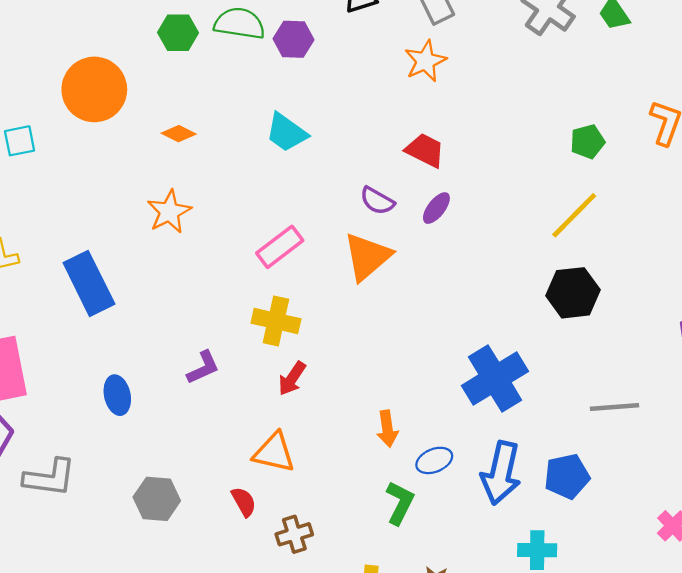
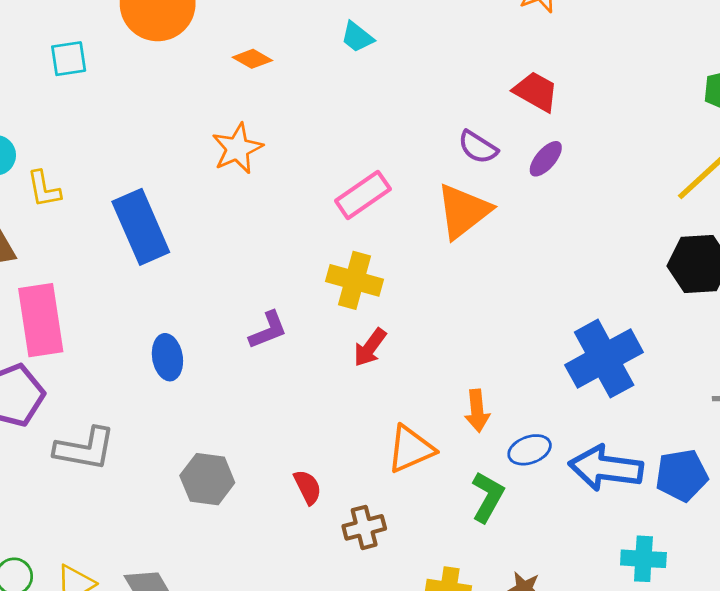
cyan trapezoid: (286, 133) -> (357, 37), moved, size x0.7
orange triangle: (274, 453) -> (411, 449), moved, turned -39
blue arrow: (501, 473) -> (606, 468), turned 82

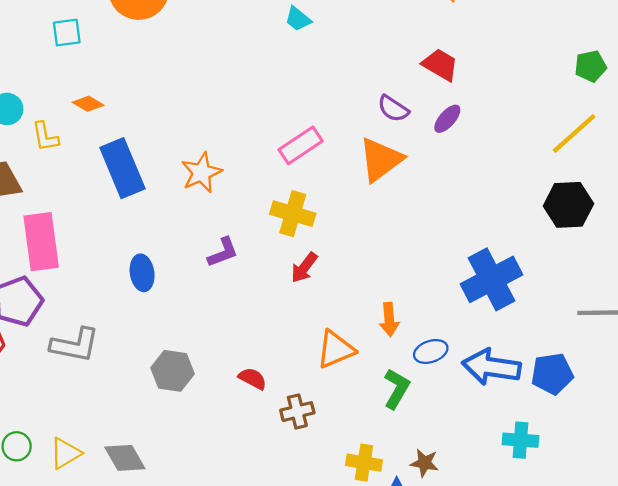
orange diamond: (252, 59) -> (88, 104), moved
orange star: (237, 148) -> (201, 173), moved
red semicircle: (308, 487) -> (253, 379), turned -36

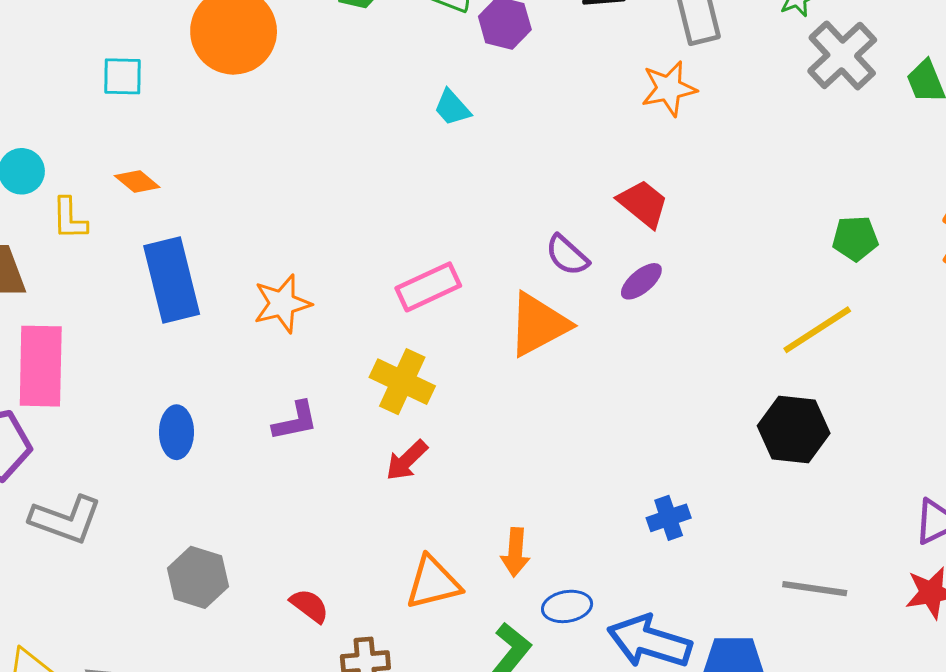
blue cross: (491, 279) -> (669, 518), size x0.5

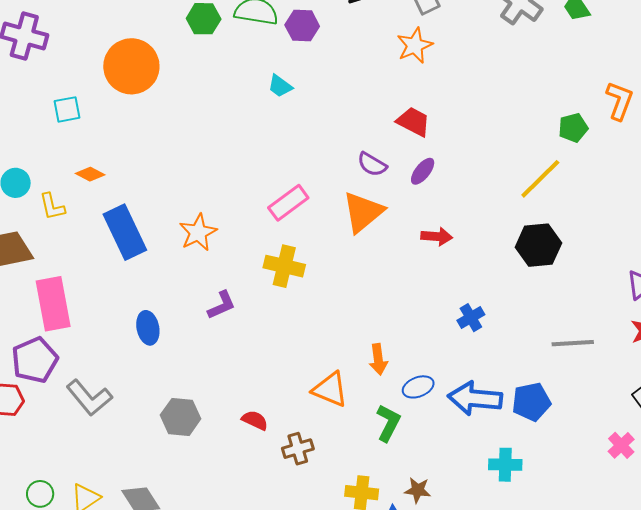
green pentagon: (855, 238) -> (573, 128), moved
red arrow: (407, 460) -> (437, 236), moved, turned -120
gray L-shape: (66, 519) -> (89, 398), turned 42
orange triangle: (433, 583) -> (330, 389), turned 48

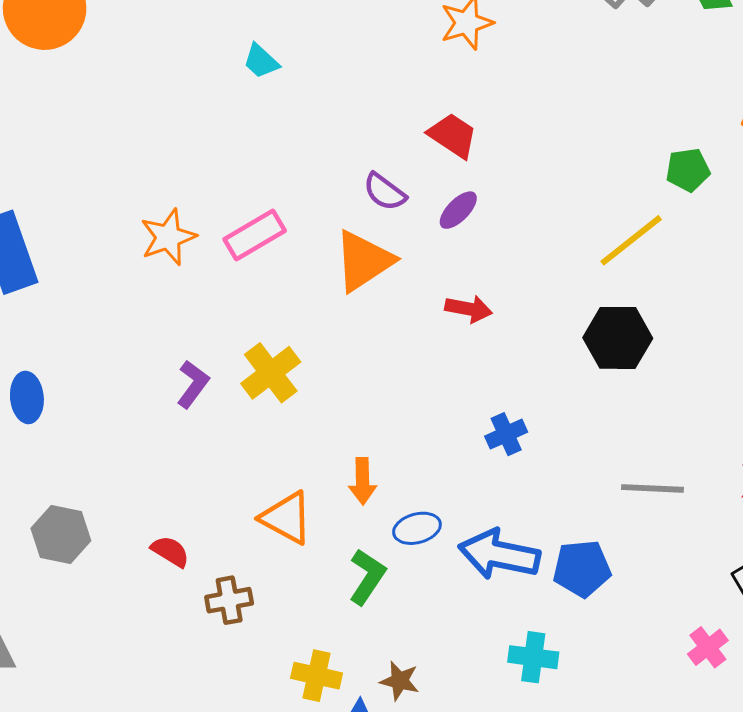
orange star: (198, 232) -> (168, 237), moved
yellow cross: (284, 266) -> (271, 373), moved, turned 33
purple L-shape: (222, 305) -> (193, 384), moved, turned -36

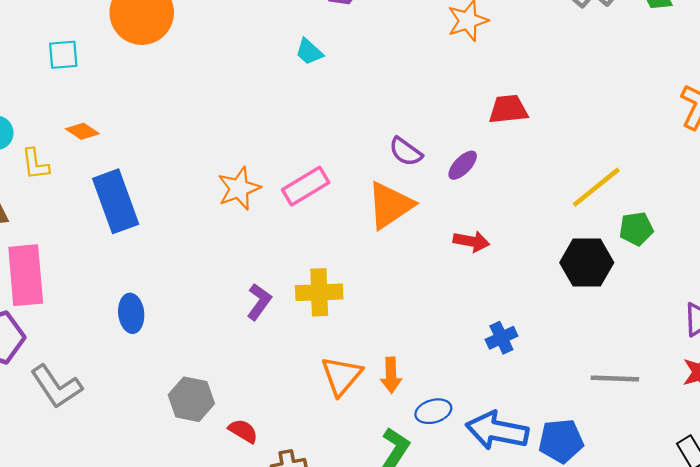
red trapezoid: (453, 135) -> (508, 109), moved, turned -39
green pentagon: (688, 170) -> (636, 229), moved
yellow cross: (271, 373) -> (319, 292), turned 36
orange triangle: (286, 518) -> (342, 376), moved, turned 42
gray hexagon: (61, 534) -> (191, 399), moved

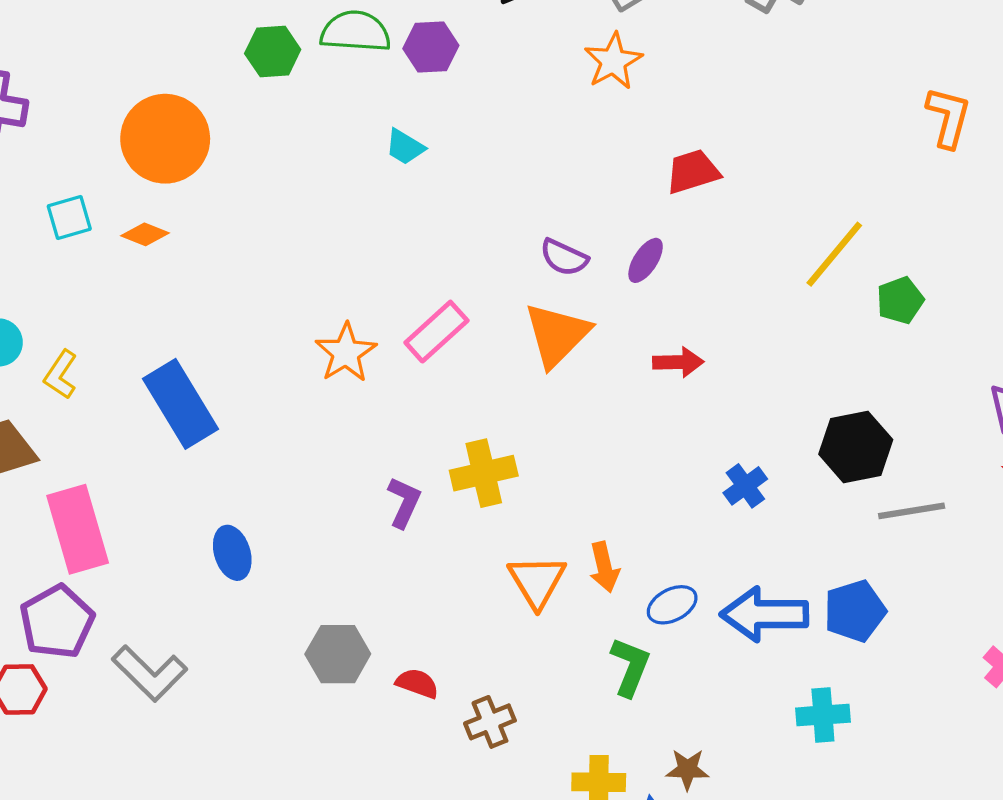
orange diamond: (82, 131) -> (145, 234), moved
yellow L-shape: (35, 164) -> (61, 375), turned 52
black hexagon: (587, 263) -> (856, 447), moved

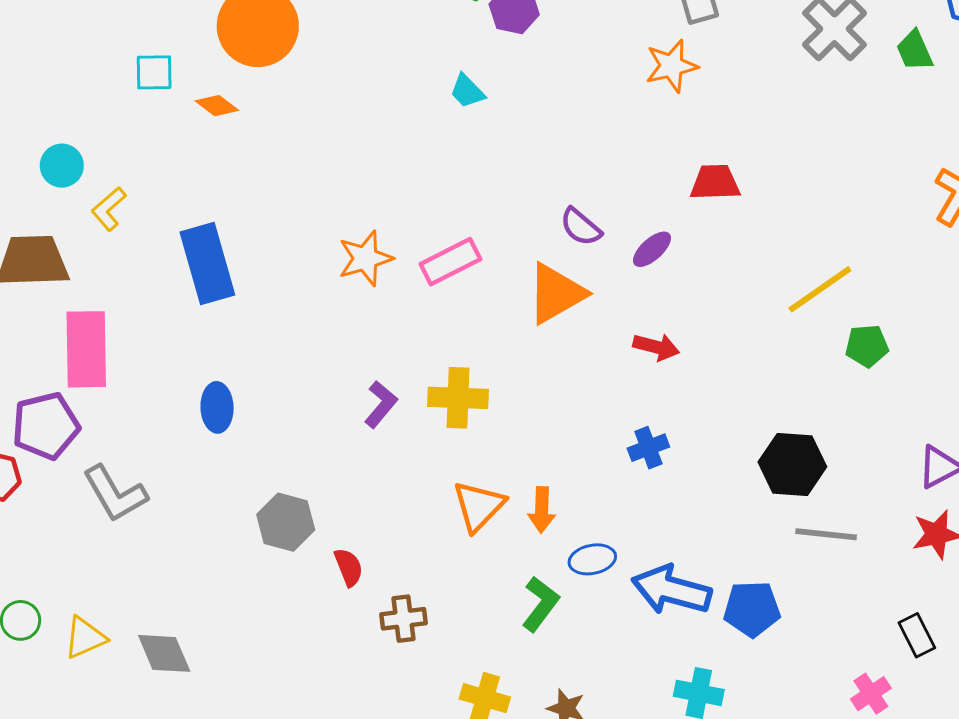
blue cross: (745, 486) -> (648, 448), moved
red semicircle: (417, 683) -> (349, 567), turned 33

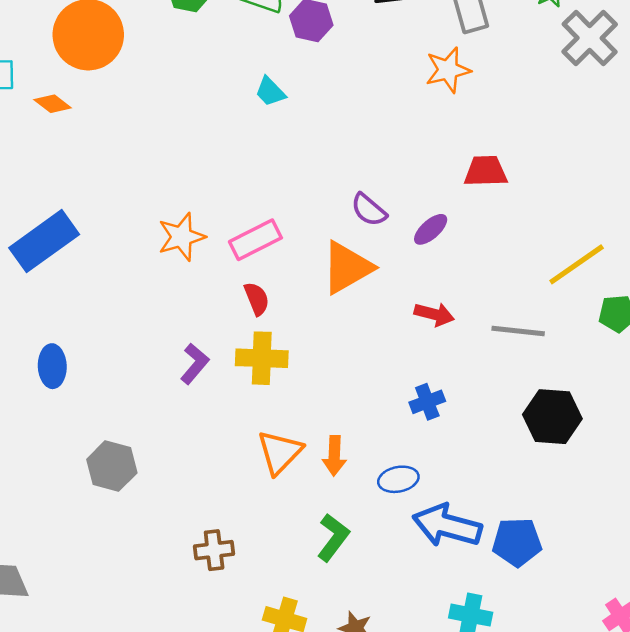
blue rectangle: (207, 264) -> (44, 241), turned 70
gray line: (826, 534) -> (518, 331), moved
blue ellipse: (592, 559) -> (398, 479), moved
red semicircle: (349, 567) -> (257, 299), moved

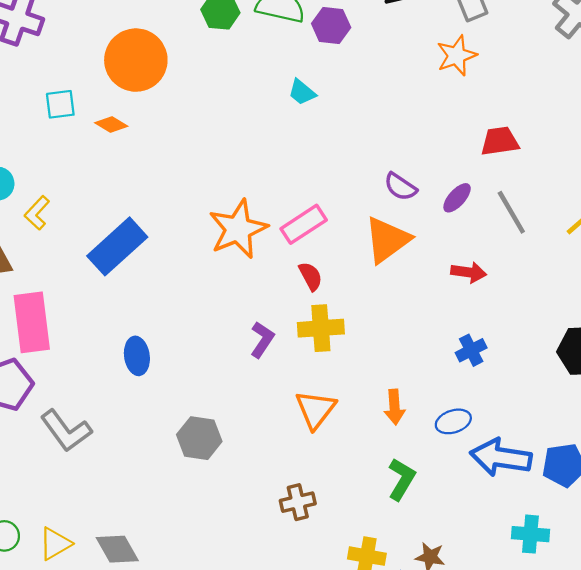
orange star: (181, 237) -> (238, 229), size x1.4
gray line: (518, 331) -> (511, 212), moved, turned 60
orange triangle: (280, 452) -> (315, 409), moved

